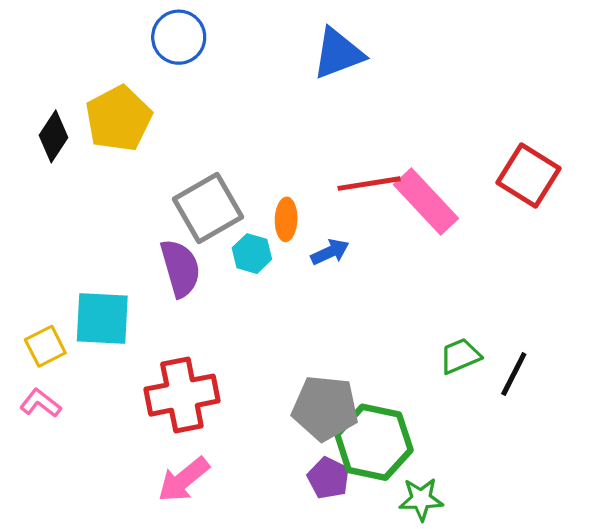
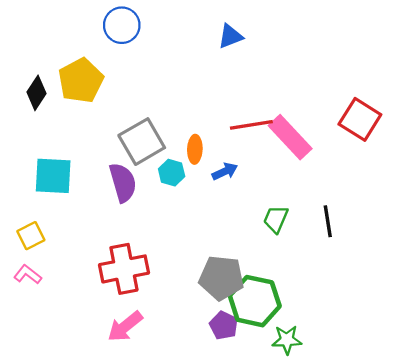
blue triangle: (338, 53) -> (230, 36), size x0.7
cyan square: (102, 319) -> (53, 176), moved
green trapezoid: (460, 356) -> (276, 219), moved, turned -44
black line: (514, 374) -> (328, 221), moved, turned -36

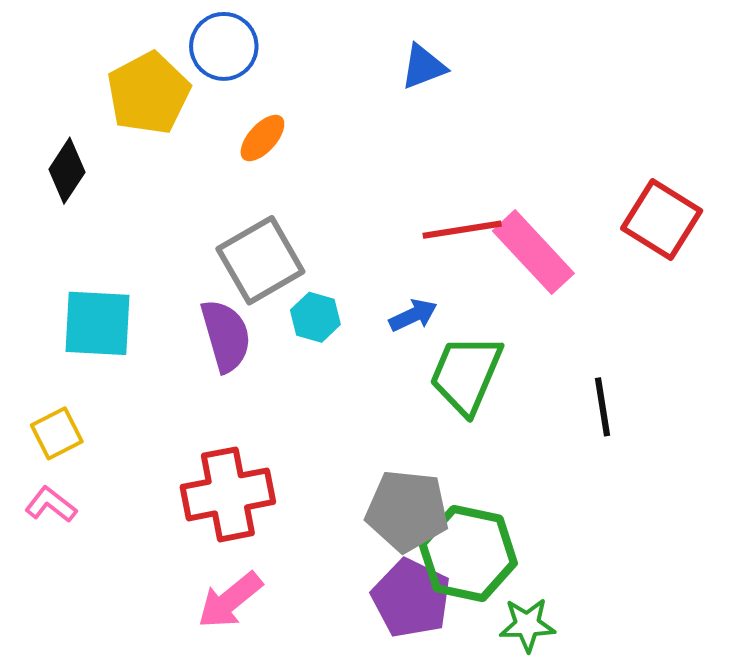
yellow pentagon: (81, 81) -> (148, 93), moved
orange ellipse: (195, 149) -> (262, 138), moved, turned 40
green trapezoid: (276, 219) -> (466, 374), moved, size x1.6
purple pentagon: (224, 325) -> (411, 598), size x1.5

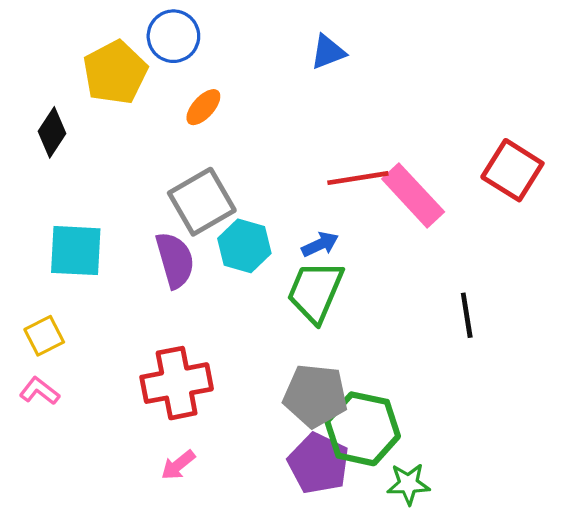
cyan hexagon: (315, 317) -> (244, 246), size x1.4
green trapezoid: (466, 374) -> (315, 292), moved
pink arrow: (230, 600) -> (178, 465), size x0.7

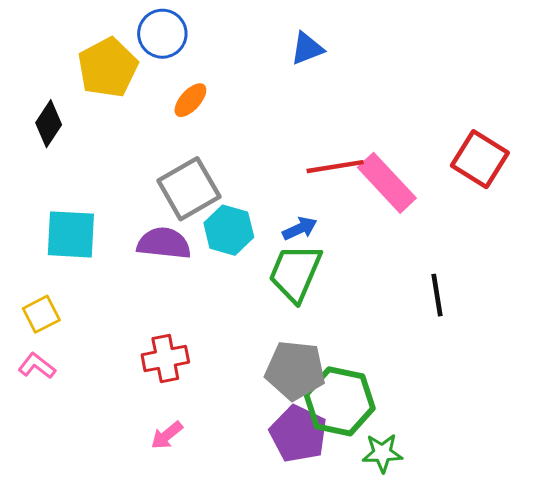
purple semicircle: (175, 260) -> (164, 243), turned -68
red cross: (177, 383) -> (165, 359), size x0.7

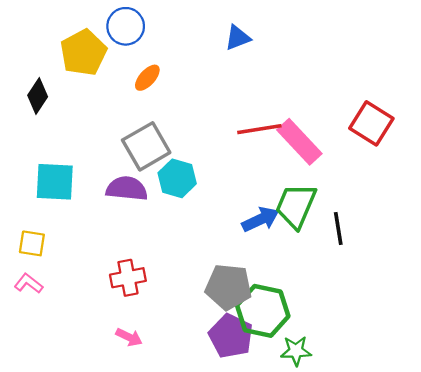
blue arrow: (300, 229) -> (261, 219), moved, size x1.4
green trapezoid: (295, 273) -> (296, 206), moved
yellow square: (41, 314) -> (32, 243), turned 36
pink arrow: (167, 435) -> (129, 337), turned -115

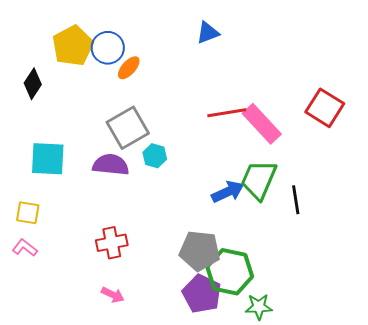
blue circle: (126, 26) -> (108, 48), moved
cyan hexagon: (177, 178) -> (155, 156), size x0.7

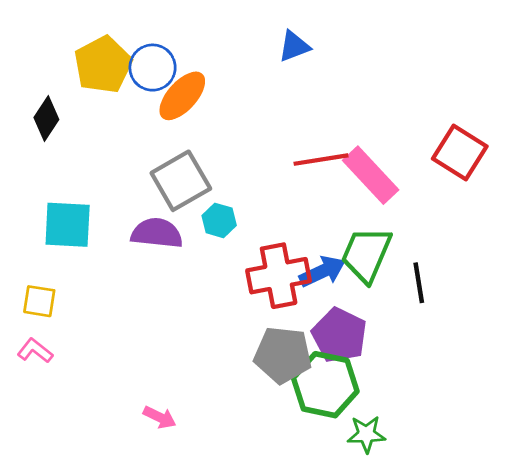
orange ellipse: (129, 68) -> (182, 96), size x1.5
red cross: (112, 243) -> (279, 276), moved, size x1.4
purple pentagon: (202, 294) -> (339, 335), moved

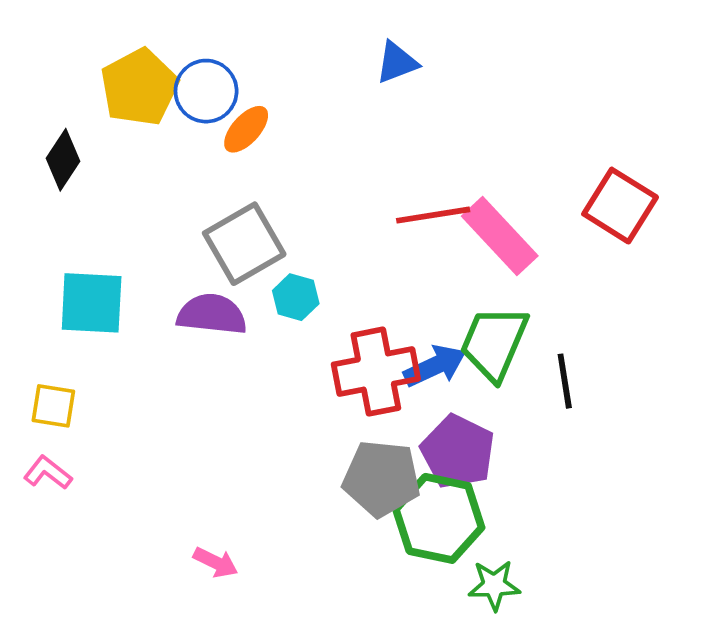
orange ellipse: (182, 96) -> (246, 129), size x0.7

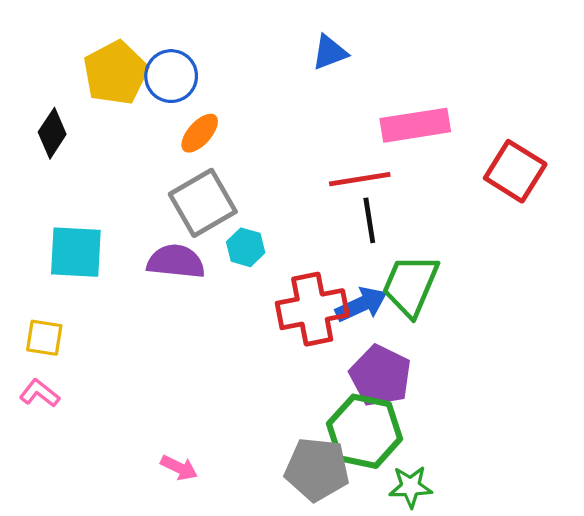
orange ellipse: (246, 129) -> (200, 133), moved
pink rectangle: (500, 236) -> (415, 125), moved, turned -56
black line: (565, 381) -> (369, 220), moved
gray pentagon: (382, 478) -> (317, 469), moved

